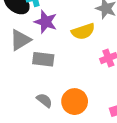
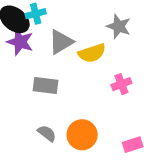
purple star: (46, 22) -> (20, 42), moved
gray triangle: (20, 40) -> (61, 42), moved

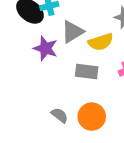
purple star: (20, 42) -> (45, 48), moved
gray rectangle: (45, 85) -> (87, 72), moved

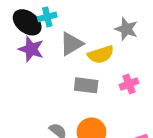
purple star: (45, 48) -> (31, 49), moved

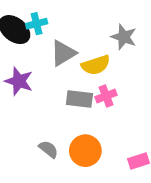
purple star: (31, 49) -> (19, 81), moved
pink cross: (129, 84) -> (106, 96), moved

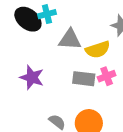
gray triangle: (63, 53) -> (70, 39), turned 35
purple star: (19, 81) -> (32, 77), moved

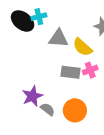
yellow semicircle: (98, 50) -> (83, 47), turned 60
purple star: (32, 77) -> (32, 96), moved, turned 30

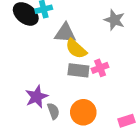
yellow semicircle: (83, 47) -> (76, 49), moved
gray semicircle: (48, 109) -> (53, 111), turned 32

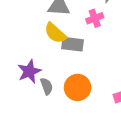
yellow semicircle: (76, 49) -> (55, 33), moved
pink cross: (100, 68) -> (95, 18), moved

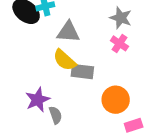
pink cross: (95, 18) -> (119, 43), moved, turned -35
orange circle: (77, 87) -> (116, 100), moved

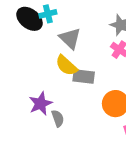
gray triangle: (68, 32) -> (70, 38), turned 40

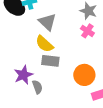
gray rectangle: (84, 77) -> (50, 61), moved

